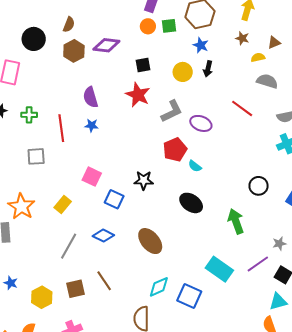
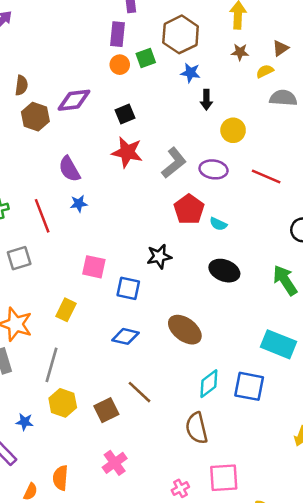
yellow circle: (183, 72) -> (233, 130), moved
red line: (242, 108) -> (266, 177), moved
gray line: (69, 246) -> (52, 365), moved
yellow hexagon: (42, 297) -> (63, 403), moved

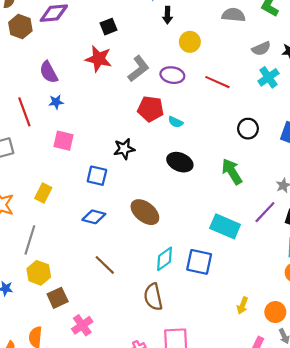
black square: (125, 114) -> (108, 27), moved
red pentagon: (189, 209) -> (151, 109), turned -30
pink square: (94, 267) -> (64, 141), moved
brown square: (106, 410) -> (58, 298), moved

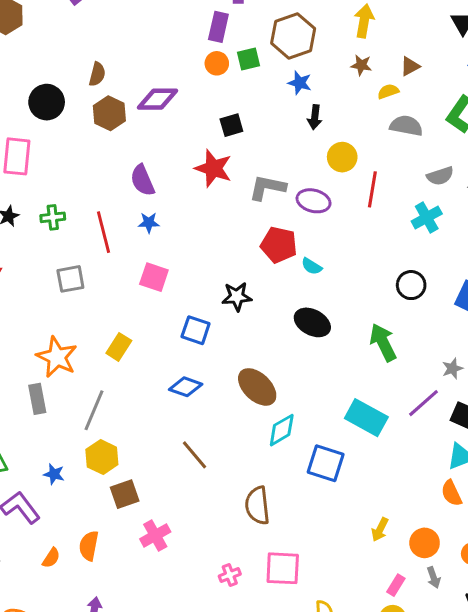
gray L-shape: (138, 69) -> (267, 187), turned -136
cyan cross: (268, 77) -> (427, 218), moved
red line: (217, 82) -> (372, 189), moved, turned 70
cyan diamond: (165, 259) -> (282, 430), moved

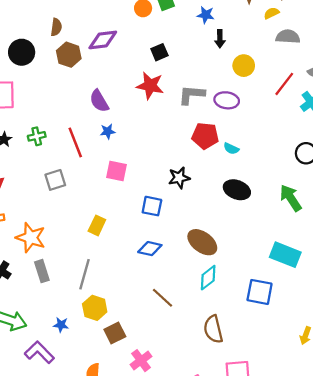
red line: (372, 189) -> (284, 84), moved, turned 35
orange star: (57, 357) -> (31, 238), moved
cyan diamond: (282, 430) -> (208, 278), moved

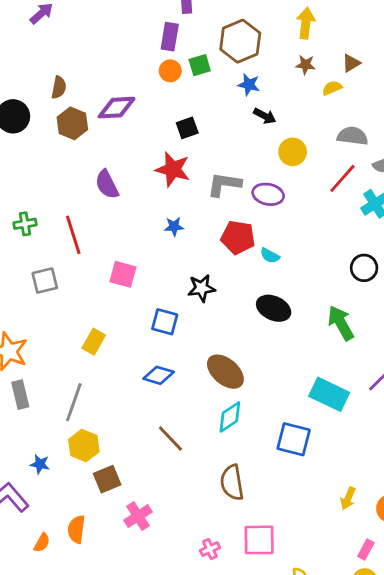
gray semicircle: (288, 37) -> (353, 136), moved
black arrow: (220, 39) -> (265, 116), turned -66
blue star: (108, 131) -> (174, 226), moved

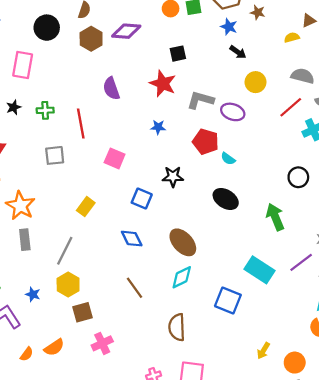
brown star: (305, 65) -> (258, 12), moved
blue diamond: (159, 375) -> (132, 239), turned 40
orange semicircle: (76, 529) -> (54, 347), turned -138

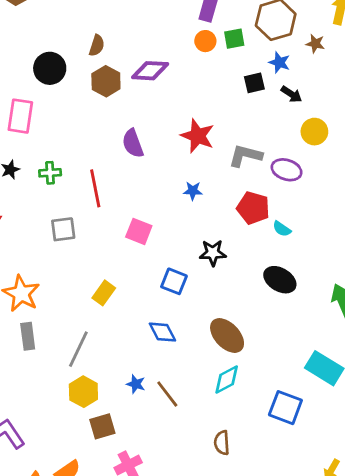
black square: (178, 54) -> (254, 83), moved
blue star: (33, 294) -> (136, 384), moved
brown semicircle: (177, 327) -> (222, 443), size x0.7

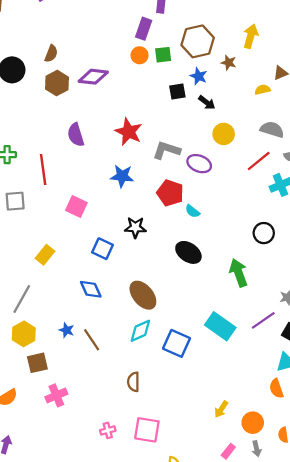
blue star: (193, 191) -> (122, 176), size x1.5
blue square: (285, 408) -> (177, 343), moved

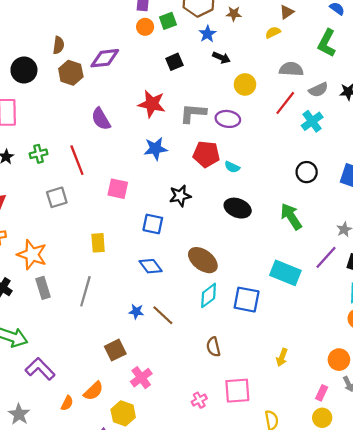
blue star: (199, 76) -> (207, 34), turned 30
black square: (177, 92) -> (174, 62), moved
yellow rectangle: (45, 255) -> (98, 243), turned -30
yellow hexagon: (24, 334) -> (123, 413), moved
yellow arrow: (221, 409) -> (282, 357), moved

